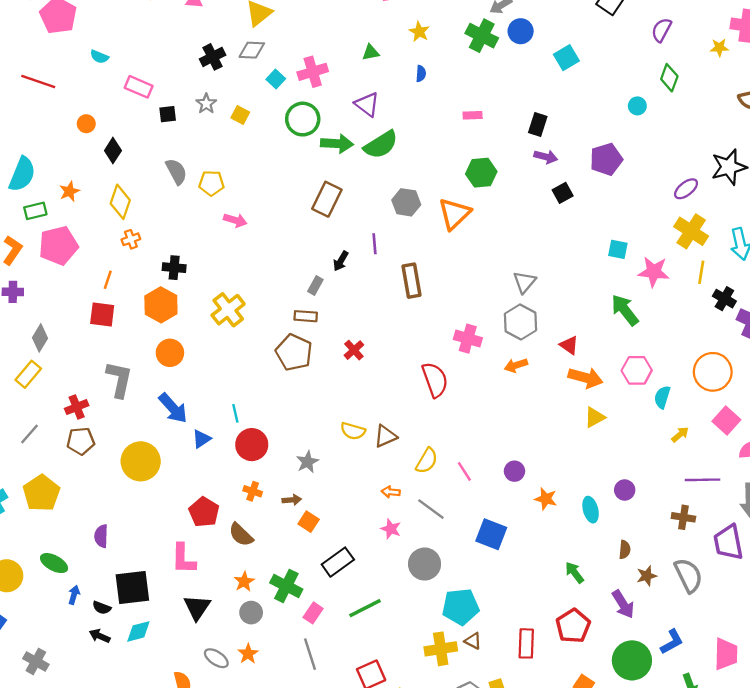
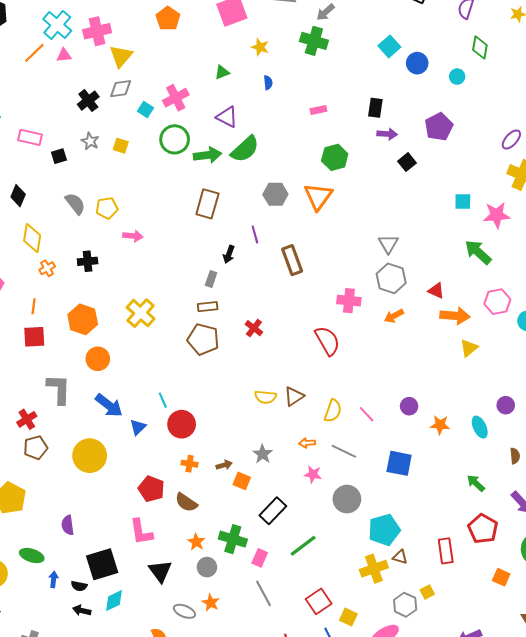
blue circle: (521, 31) -> (417, 63), moved
black cross: (174, 268) -> (88, 261), moved
gray star: (307, 462) -> (263, 454), moved

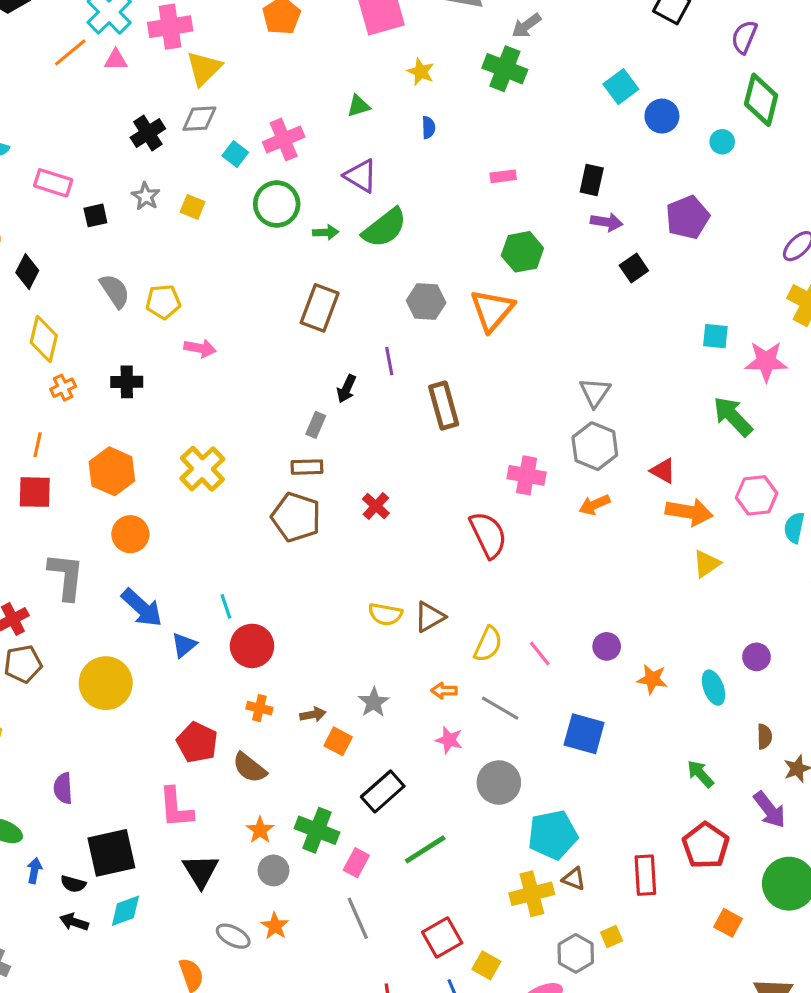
green diamond: (480, 48) -> (761, 100), size x1.4
green arrow: (207, 155) -> (326, 232), size x0.6

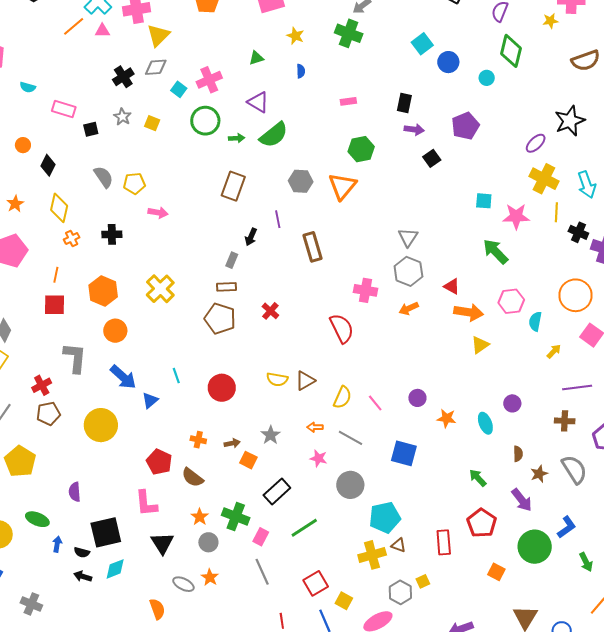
red circle: (252, 646) -> (222, 388), moved

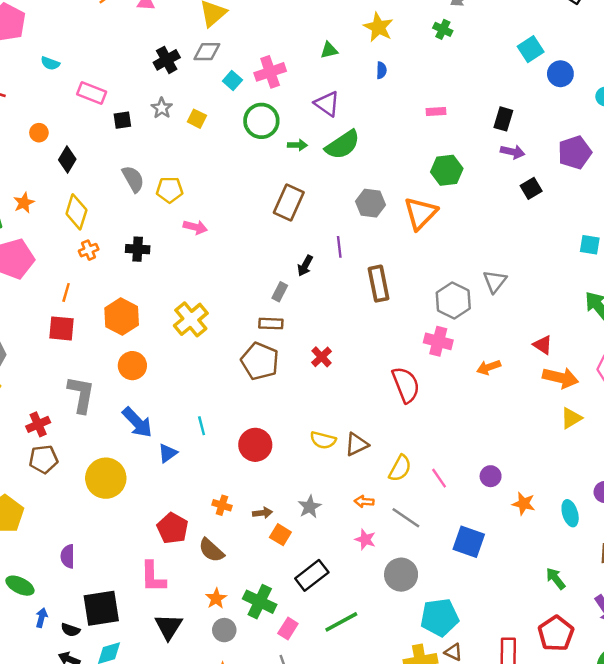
green cross: (349, 33) -> (443, 29), size x0.6
yellow star: (295, 36) -> (378, 27), size x1.4
gray hexagon: (408, 271) -> (453, 300), moved

